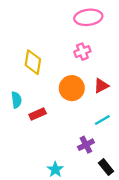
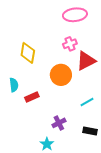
red triangle: (101, 86) -> (86, 61), moved, size x1.5
purple cross: (86, 145) -> (59, 123), moved
black rectangle: (106, 167) -> (90, 131), moved, turned -40

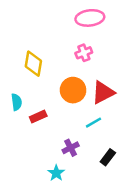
red triangle: (86, 61) -> (103, 92), moved
cyan line: (87, 102) -> (93, 123), moved
black rectangle: (90, 131) -> (108, 157), turned -64

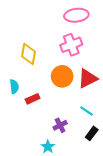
pink cross: (84, 53) -> (71, 45), size x1.5
cyan line: (93, 123) -> (87, 111), moved, turned 64

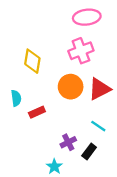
black rectangle: (92, 133) -> (89, 151), moved

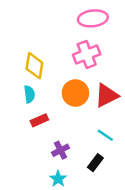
cyan semicircle: (16, 98) -> (29, 94), moved
purple cross: (68, 142) -> (61, 150), moved

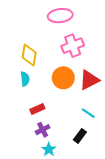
pink ellipse: (93, 18) -> (60, 16), moved
red rectangle: (39, 120) -> (37, 109), moved
purple cross: (61, 150) -> (43, 130), moved

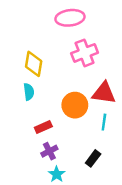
orange circle: (63, 78) -> (75, 105), moved
red triangle: (89, 80) -> (104, 93), turned 35
cyan line: (88, 113) -> (104, 122), moved, turned 64

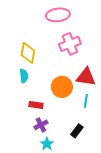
red rectangle: (43, 127) -> (36, 105), turned 32

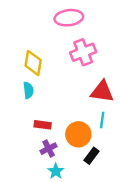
orange circle: (62, 87) -> (78, 134), moved

